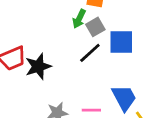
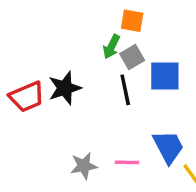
black line: (90, 53) -> (125, 90), turned -60
black star: (38, 66) -> (65, 88), moved

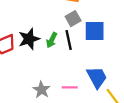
green arrow: (111, 47) -> (52, 40), moved
gray star: (84, 166) -> (41, 90), turned -30

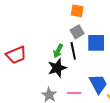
black star: (29, 39) -> (57, 68), moved

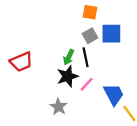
blue square: (96, 43) -> (111, 34), moved
pink line: (74, 93) -> (87, 84), moved, turned -48

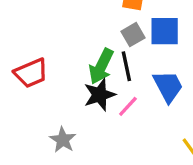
green arrow: (69, 57) -> (101, 66), size x1.5
blue trapezoid: (114, 94) -> (168, 86), moved
gray star: (58, 107) -> (63, 140), moved

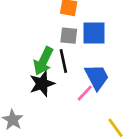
gray square: (133, 35) -> (69, 36), turned 36
pink line: (128, 106) -> (85, 93), moved

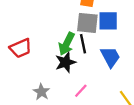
gray square: (69, 36) -> (87, 23), size x1.5
pink line: (85, 93) -> (81, 91), moved

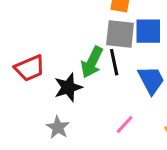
black star: (65, 62) -> (68, 87), moved
pink line: (81, 91) -> (125, 124), moved

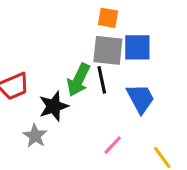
gray star: (58, 127) -> (35, 136), moved

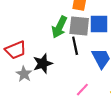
green arrow: (78, 80) -> (59, 27), moved
gray star: (35, 136) -> (24, 74), moved

